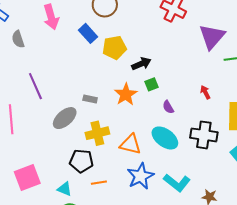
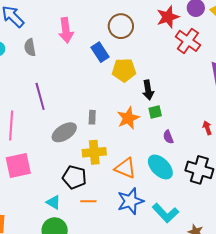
black arrow: (141, 64) -> (148, 90), turned 96
gray rectangle: (90, 99) -> (92, 117), turned 72
pink square: (27, 177) -> (18, 165), moved

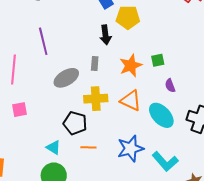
black arrow: (148, 90) -> (105, 35), moved
pink square: (18, 165) -> (19, 110), size x0.6
orange triangle: (125, 168) -> (131, 101), moved

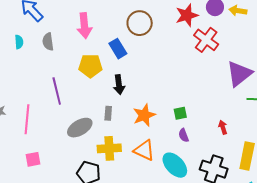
yellow pentagon: (128, 17) -> (90, 66), moved
green square: (158, 60) -> (180, 113), moved

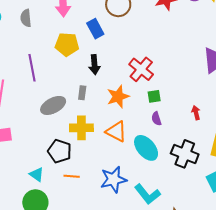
red cross: (206, 40) -> (141, 69), moved

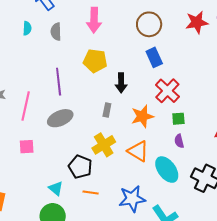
blue rectangle: (95, 29) -> (154, 57), moved
gray ellipse: (53, 105) -> (60, 118), moved
yellow cross: (81, 128) -> (104, 145), turned -35

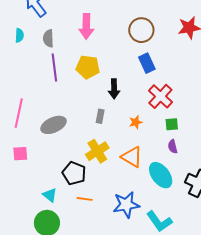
purple line: (59, 82) -> (54, 67), moved
orange star: (142, 116) -> (136, 122), size x0.6

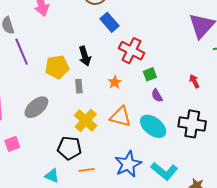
yellow pentagon: (88, 67) -> (57, 67), moved

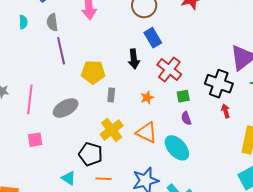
black arrow: (85, 56) -> (134, 59), moved
black cross: (192, 124) -> (219, 84), moved

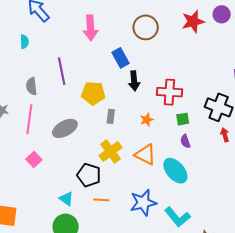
gray semicircle: (52, 22) -> (32, 86), moved
blue rectangle: (153, 38) -> (121, 58), moved
red cross: (169, 69) -> (169, 92), turned -35
pink square: (35, 140) -> (34, 159), turned -35

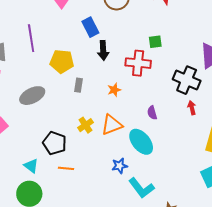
green square: (183, 119) -> (155, 42), moved
yellow cross: (111, 151) -> (86, 125), moved, size x0.7
orange triangle: (145, 155) -> (112, 125), turned -50
blue star: (143, 203) -> (120, 166), moved, size x0.6

